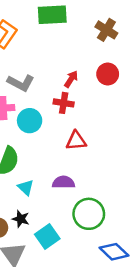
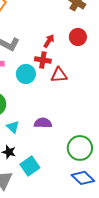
cyan circle: (30, 121) -> (26, 74), moved
red triangle: (76, 141) -> (59, 75), moved
green circle: (89, 214) -> (80, 148), moved

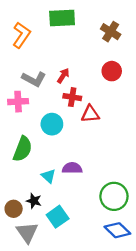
red arrow: (49, 41) -> (63, 76), moved
cyan circle: (26, 74) -> (52, 124), moved
cyan triangle: (13, 127) -> (49, 176), moved

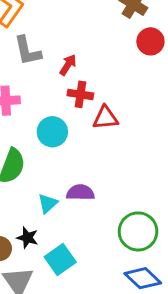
red circle: (112, 71) -> (150, 41), moved
gray L-shape: (34, 79) -> (27, 51), moved, turned 50
cyan triangle: (49, 176) -> (48, 203), turned 35

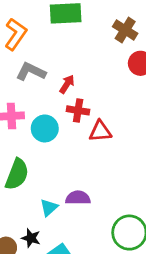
gray L-shape: (27, 51) -> (31, 72), turned 128
cyan circle: (52, 132) -> (45, 128), moved

